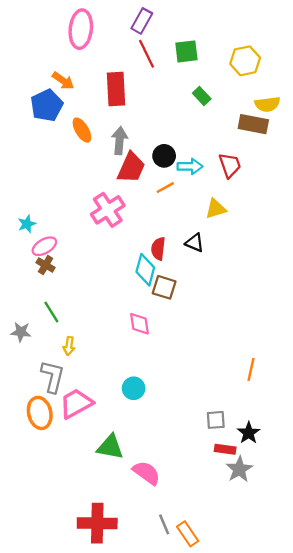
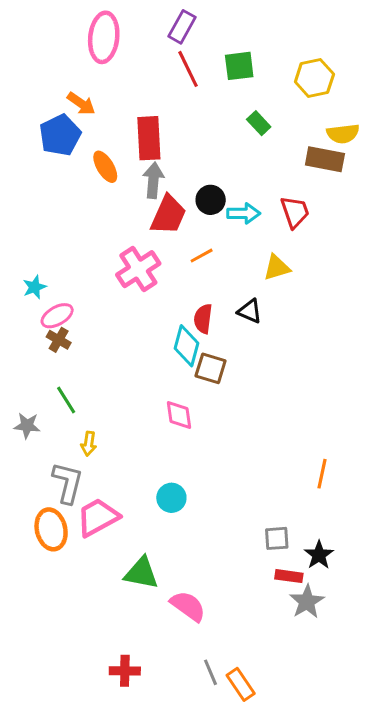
red rectangle: (116, 89) -> (149, 138), moved
orange line: (165, 188) -> (202, 256), moved
red cross: (97, 523) -> (125, 671), size x0.6

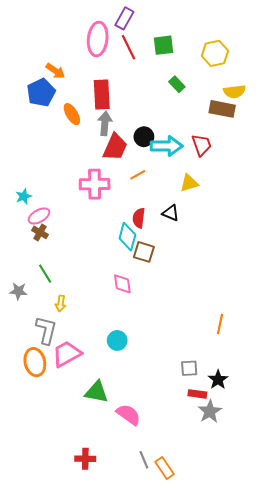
pink ellipse: (104, 37) -> (98, 39), moved
cyan arrow: (244, 213) -> (167, 146), size x1.4
pink cross: (138, 269) -> (95, 184), turned 32

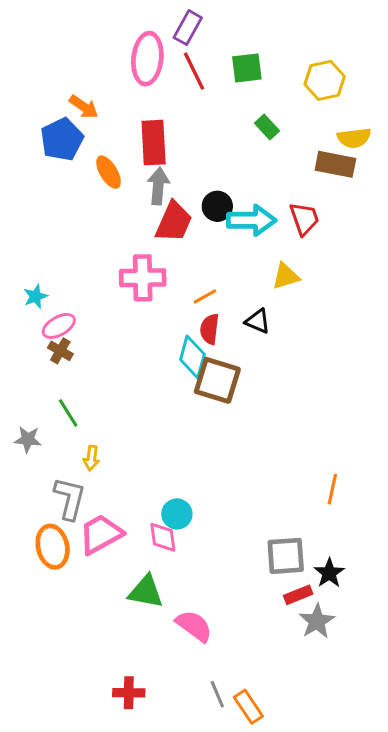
orange line: (138, 175) -> (205, 296), moved
brown square: (144, 252) -> (217, 380), size x1.4
pink diamond: (122, 284) -> (163, 537), moved
gray square: (189, 368) -> (286, 556), size x1.5
red rectangle: (197, 394) -> (298, 595), turned -30

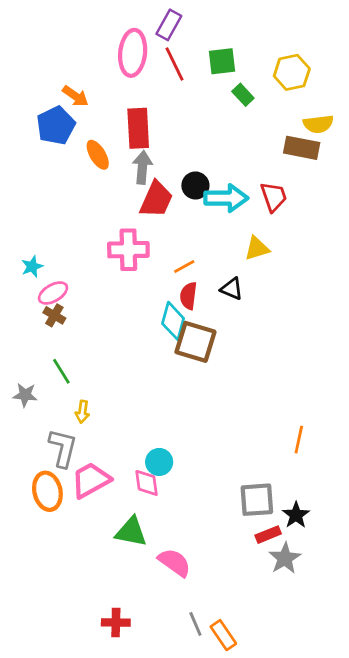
green rectangle: (267, 127) -> (243, 95), moved

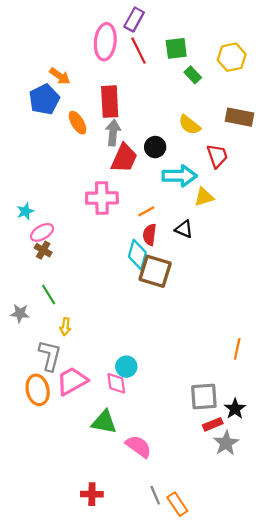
yellow semicircle: (318, 124) -> (190, 125), moved, turned 45
cyan arrow: (226, 198) -> (180, 176), moved

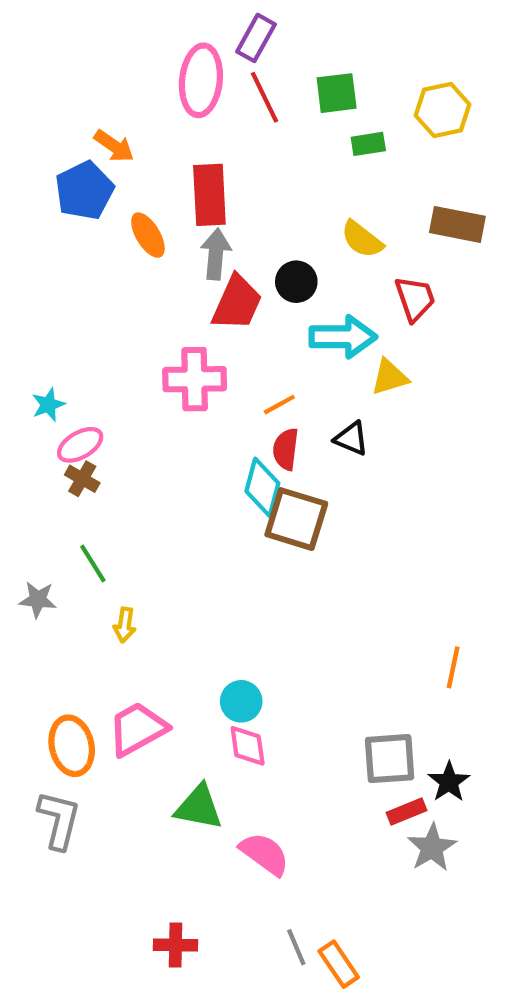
green rectangle: (193, 75) -> (368, 144), turned -56
gray L-shape: (50, 356) -> (59, 820), moved
pink diamond: (116, 383) -> (248, 746), moved

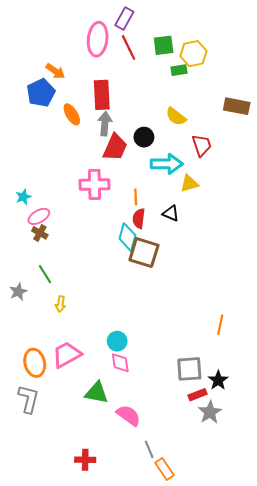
yellow hexagon: (443, 110) -> (193, 54), moved
brown rectangle: (457, 224) -> (237, 106), moved
orange line: (279, 405) -> (136, 197), turned -63
gray star: (38, 600) -> (18, 292), turned -30
gray line: (296, 947) -> (149, 449), moved

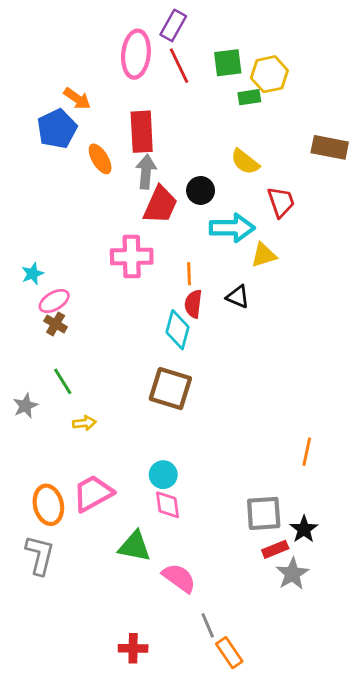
brown square: (144, 253) -> (170, 389), moved
yellow arrow: (60, 304) -> (84, 423), turned -105
red cross: (85, 460) -> (133, 648), moved

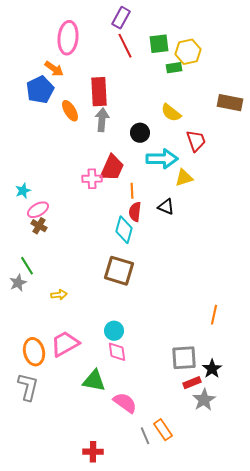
pink ellipse: (136, 54) -> (68, 38), moved
red trapezoid: (160, 205) -> (112, 168), moved
pink cross: (132, 257) -> (92, 179), size x0.7
green line: (63, 381) -> (27, 266), moved
orange rectangle: (229, 653) -> (163, 430), moved

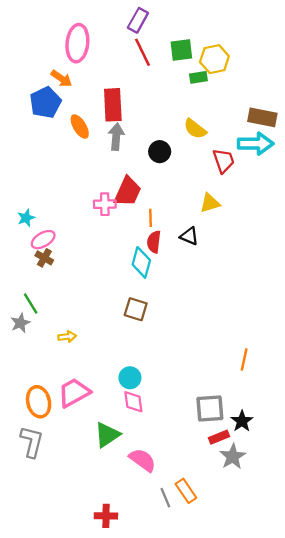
cyan arrow: (162, 159) -> (256, 144), moved
brown square: (119, 271) -> (136, 309), size x0.7
green triangle: (94, 381) -> (107, 435), turned -45

